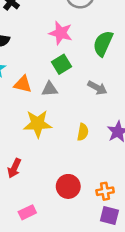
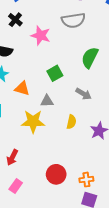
pink star: (61, 33) -> (41, 36), moved
gray triangle: (50, 89) -> (47, 101), moved
yellow semicircle: (83, 132) -> (71, 122), moved
pink rectangle: (27, 212) -> (16, 186), moved, turned -32

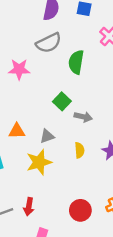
green semicircle: (90, 58) -> (76, 62), moved
green square: (55, 73) -> (62, 101), moved

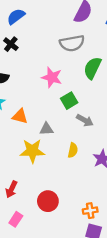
pink star: (19, 69) -> (52, 77), moved
red circle: (80, 210) -> (48, 201), moved

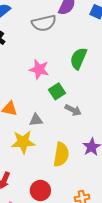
gray semicircle: (72, 43) -> (44, 23), moved
yellow semicircle: (73, 150) -> (61, 154), moved, size x1.6

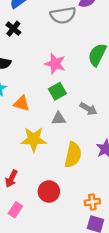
green square: (57, 91) -> (57, 91), moved
gray triangle: (36, 120) -> (59, 118), moved

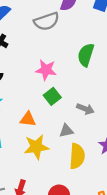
orange triangle: (21, 103) -> (28, 119), moved
gray triangle: (59, 118) -> (66, 131), moved

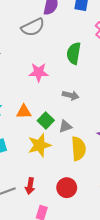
green square: (52, 96) -> (46, 120), moved
gray arrow: (85, 109) -> (71, 95), moved
orange triangle: (28, 119) -> (24, 112), moved

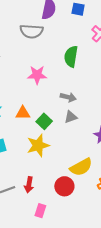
gray semicircle: (33, 27) -> (31, 31), turned 30
gray triangle: (65, 126) -> (71, 117), moved
yellow semicircle: (78, 149) -> (81, 167), moved, turned 65

